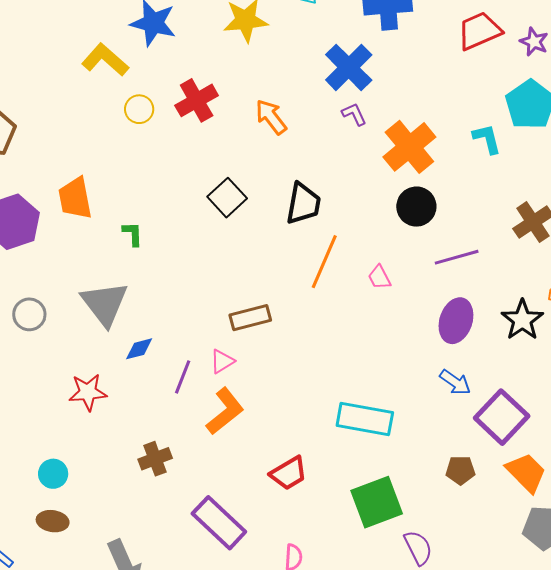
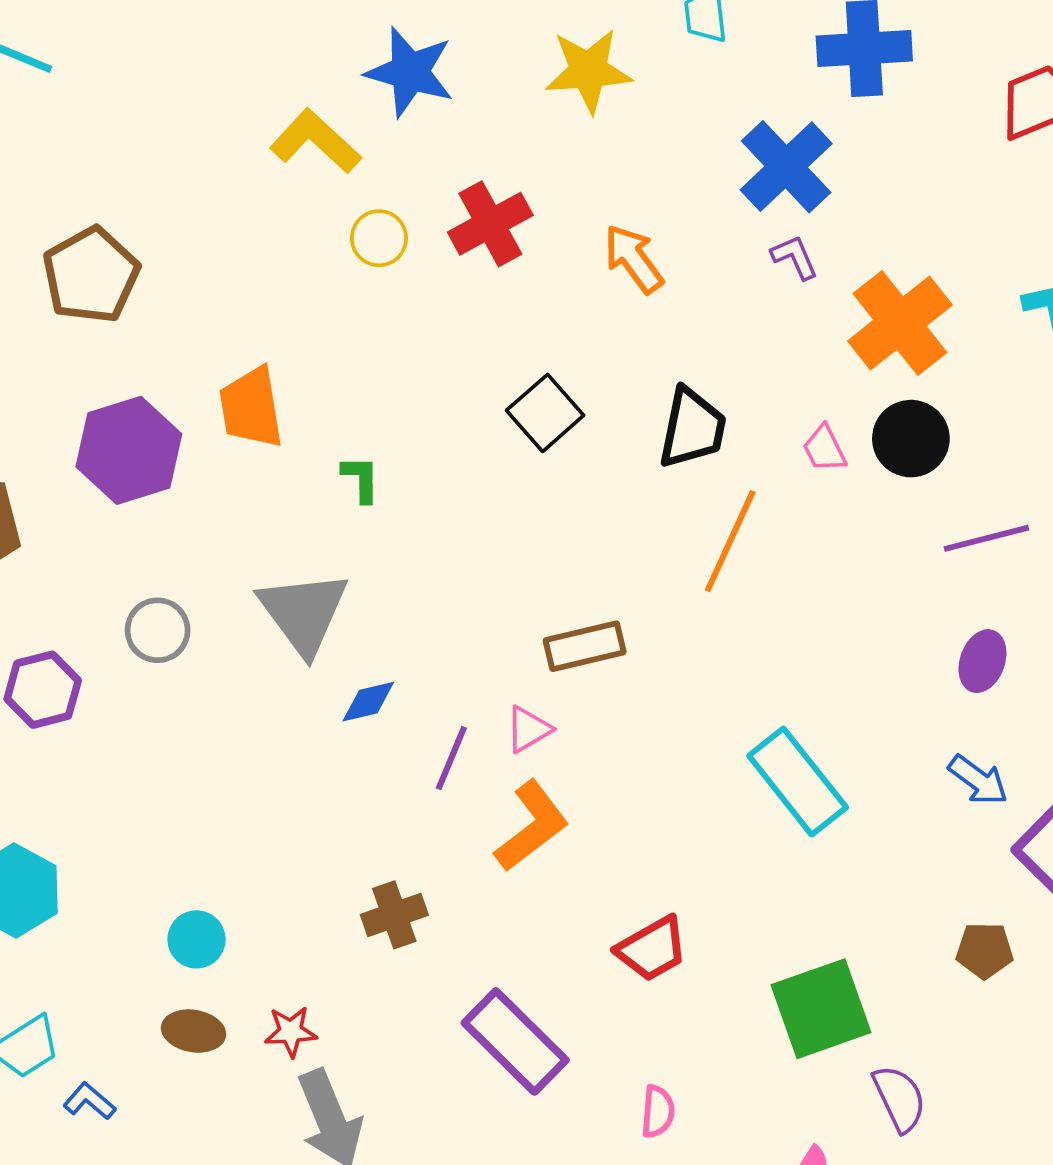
pink trapezoid: (379, 277) -> (824, 449), moved
purple ellipse: (456, 321) -> (982, 661), size x0.7
red star: (88, 392) -> (291, 1032), moved, size x0.7
cyan rectangle: (365, 419) -> (798, 782), moved, turned 40

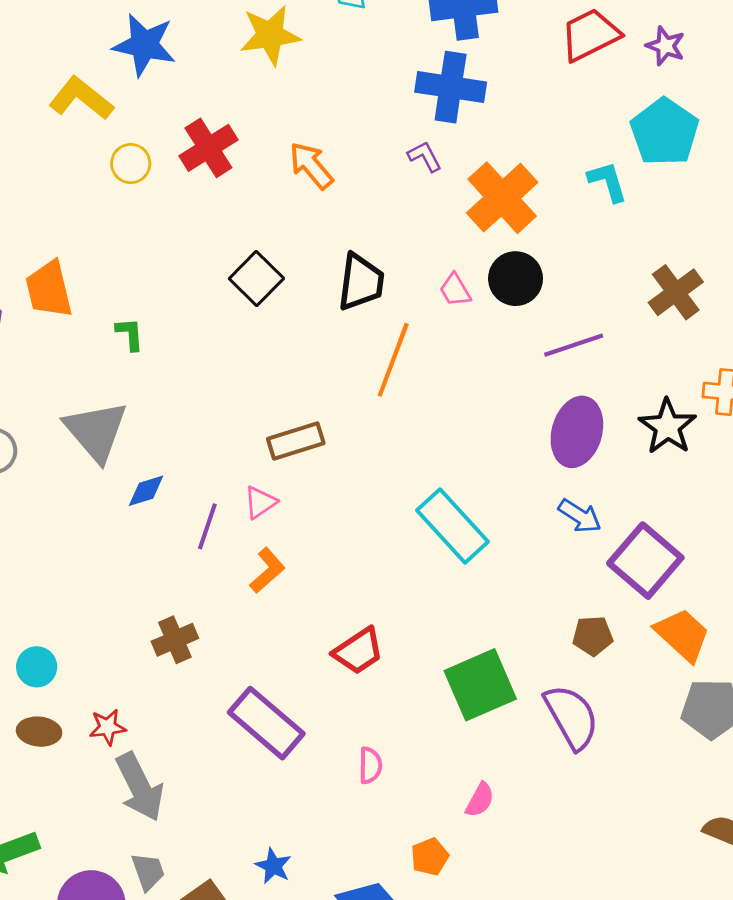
blue cross: (786, 167) -> (451, 87), moved, turned -34
purple ellipse: (982, 661) -> (577, 432), size x1.6
orange L-shape: (532, 826) -> (267, 570), size x0.7
purple semicircle: (899, 1098) -> (571, 717), moved, size x1.4

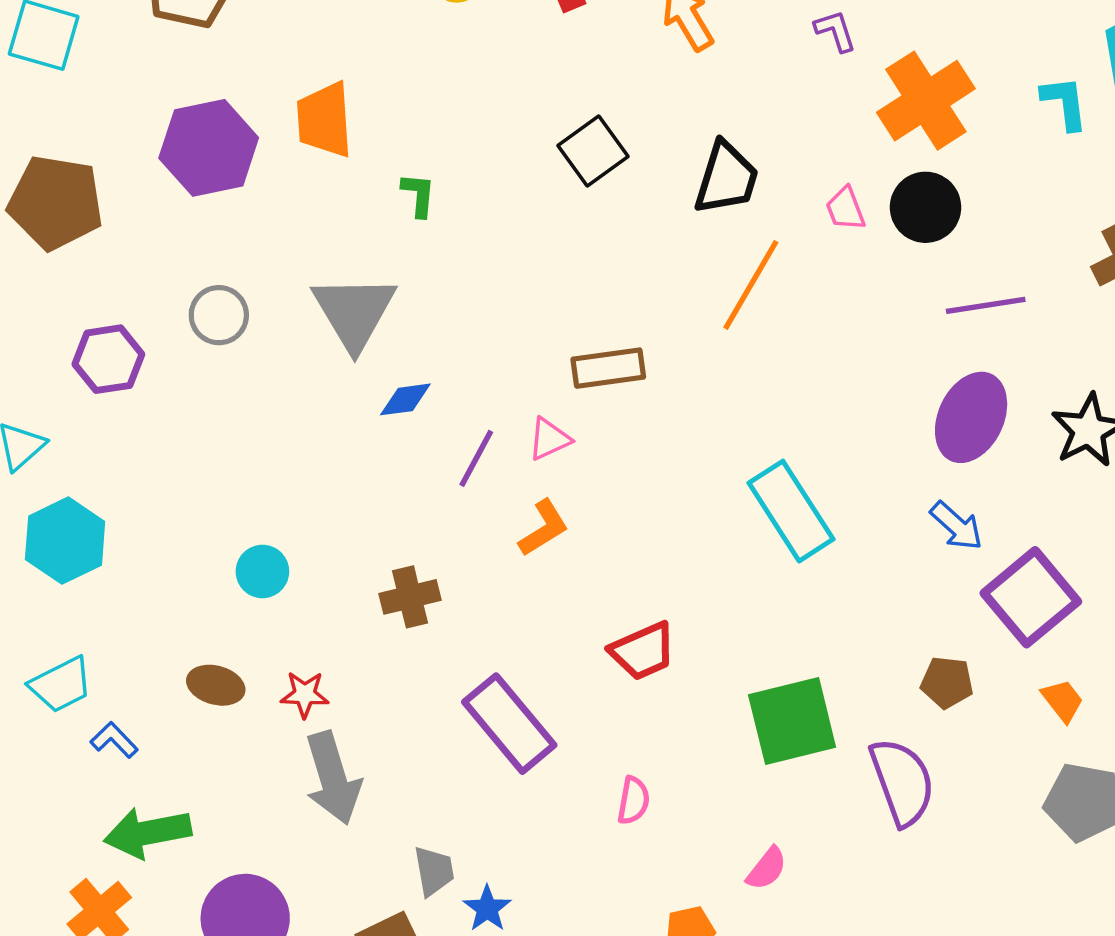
orange trapezoid: (683, 635) -> (1063, 701), size x0.6
cyan circle: (37, 667) -> (262, 571), moved
gray trapezoid: (148, 871) -> (434, 871), moved

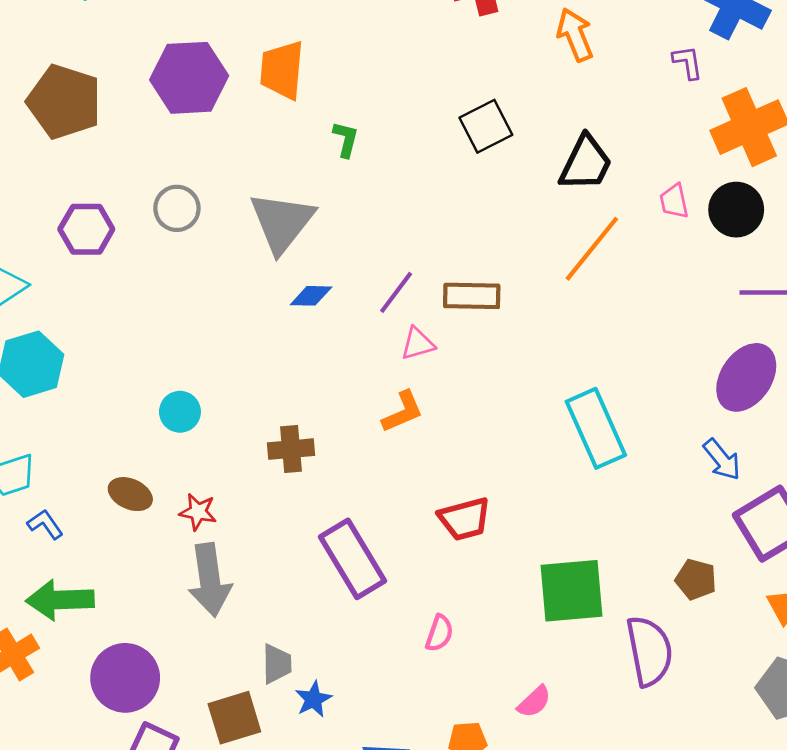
purple line: (476, 458) -> (396, 292), moved

